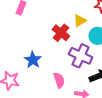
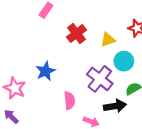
red cross: (61, 33) -> (77, 33), moved

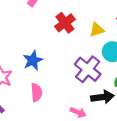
pink semicircle: (70, 101) -> (36, 92), moved

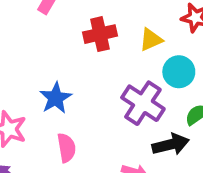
red cross: (65, 23) -> (100, 34), turned 30

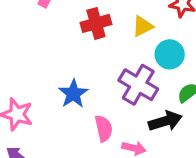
blue star: (56, 98) -> (73, 94), moved
pink semicircle: (66, 148) -> (104, 128), moved

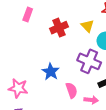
yellow triangle: (143, 26) -> (87, 26), turned -40

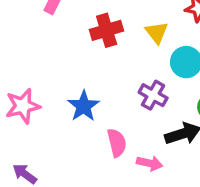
purple cross: (89, 61) -> (153, 95), size x0.7
pink star: (18, 88) -> (23, 106), moved, turned -30

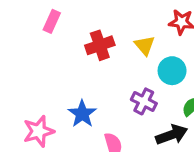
pink star: (23, 106) -> (39, 131), moved

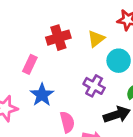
pink rectangle: (52, 21) -> (30, 64), moved
yellow triangle: (145, 45) -> (96, 39), turned 30

